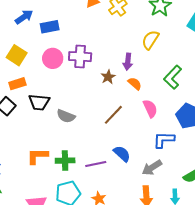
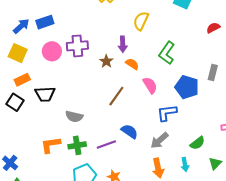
blue arrow: (24, 17) -> (21, 26), moved
gray semicircle: (66, 116) -> (74, 116), moved

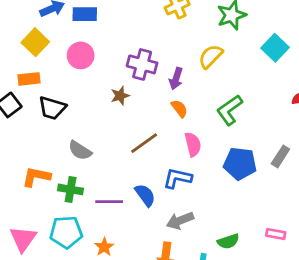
purple cross: (77, 46) -> (142, 64), moved
brown star: (106, 61) -> (120, 96), moved
blue pentagon: (187, 87) -> (240, 164), turned -30
blue L-shape: (167, 113) -> (177, 178), moved

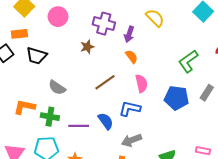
yellow semicircle: (211, 56) -> (155, 18), turned 90
green L-shape: (230, 110) -> (188, 61), moved

